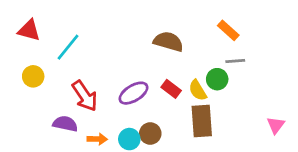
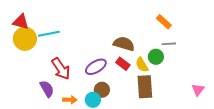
brown semicircle: (168, 42) -> (124, 44), moved
cyan line: (68, 47) -> (49, 34), turned 40
yellow circle: (33, 76) -> (25, 39), moved, size x1.5
purple semicircle: (65, 124) -> (47, 89), turned 48
brown circle: (150, 134) -> (102, 90), moved

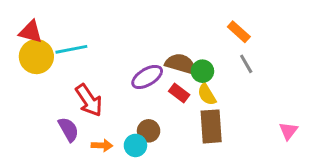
gray line: (169, 44) -> (246, 64), turned 64
green circle: (156, 57) -> (202, 71), moved
purple ellipse: (96, 67) -> (147, 77), moved

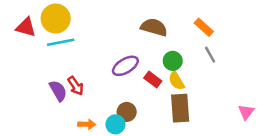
yellow circle: (36, 57) -> (56, 19), moved
brown semicircle: (181, 64) -> (154, 27), moved
red arrow: (89, 100) -> (76, 86), size x0.7
purple semicircle: (68, 129) -> (58, 91), moved

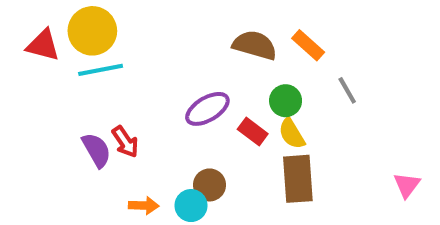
orange rectangle: (204, 27) -> (308, 45), moved

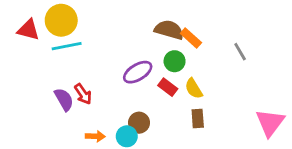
orange rectangle: (308, 45) -> (191, 38), moved
gray line: (347, 90) -> (240, 52), moved
green circle: (286, 101) -> (175, 61), moved
brown rectangle: (298, 179) -> (198, 119), size x0.6
pink triangle: (407, 185) -> (270, 123), size x1.6

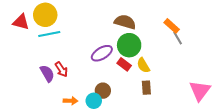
orange rectangle: (191, 38) -> (172, 26), moved
green circle: (175, 61) -> (129, 45), size x1.5

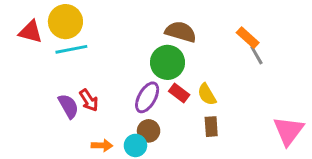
green circle: (129, 45) -> (167, 62), moved
purple ellipse: (102, 53) -> (147, 97), moved, turned -30

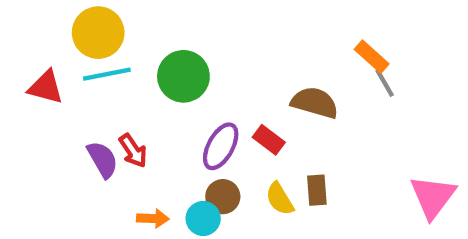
red triangle: (30, 32) -> (46, 87), moved
brown semicircle: (181, 32) -> (315, 103), moved
green circle: (167, 62) -> (183, 76), moved
yellow semicircle: (207, 94) -> (280, 199), moved

